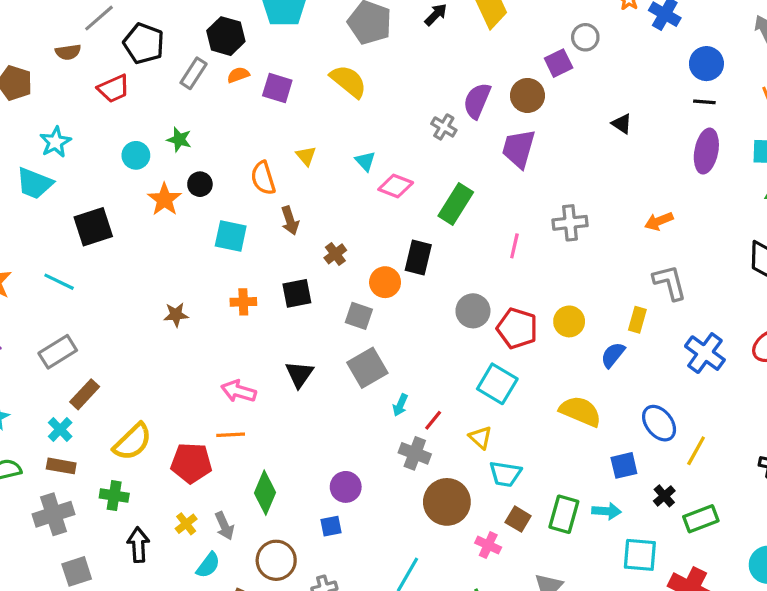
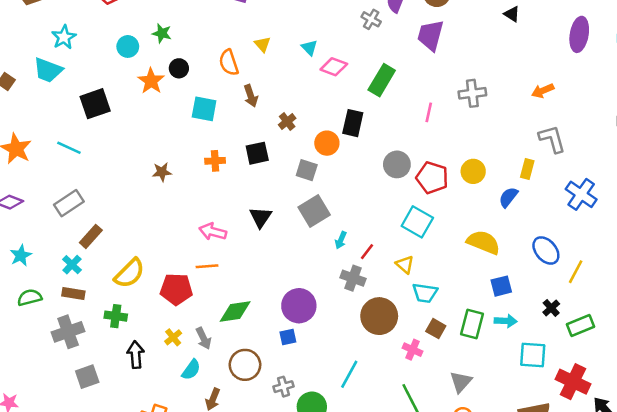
blue square: (624, 465) -> (501, 286), moved
purple circle: (346, 487) -> (299, 306), size x1.4
green diamond: (265, 493) -> (235, 312), turned 60

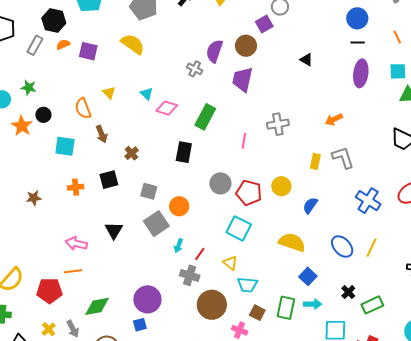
orange circle: (327, 143) -> (179, 206), moved
yellow rectangle: (527, 169) -> (315, 161), moved
yellow line: (576, 272) -> (372, 248), moved
blue square: (501, 286) -> (308, 276), turned -30

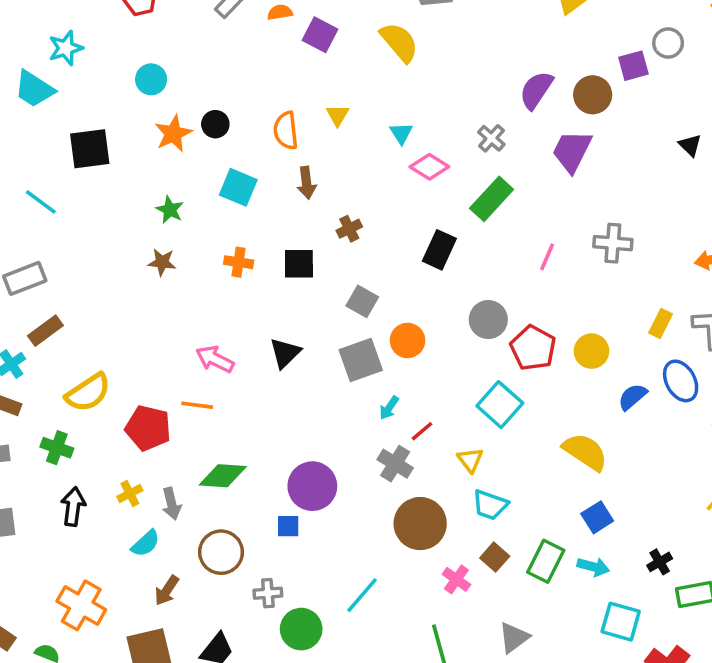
gray cross: (195, 69) -> (491, 138), moved
green star: (29, 88) -> (170, 210), moved
blue ellipse: (342, 247) -> (681, 381), moved

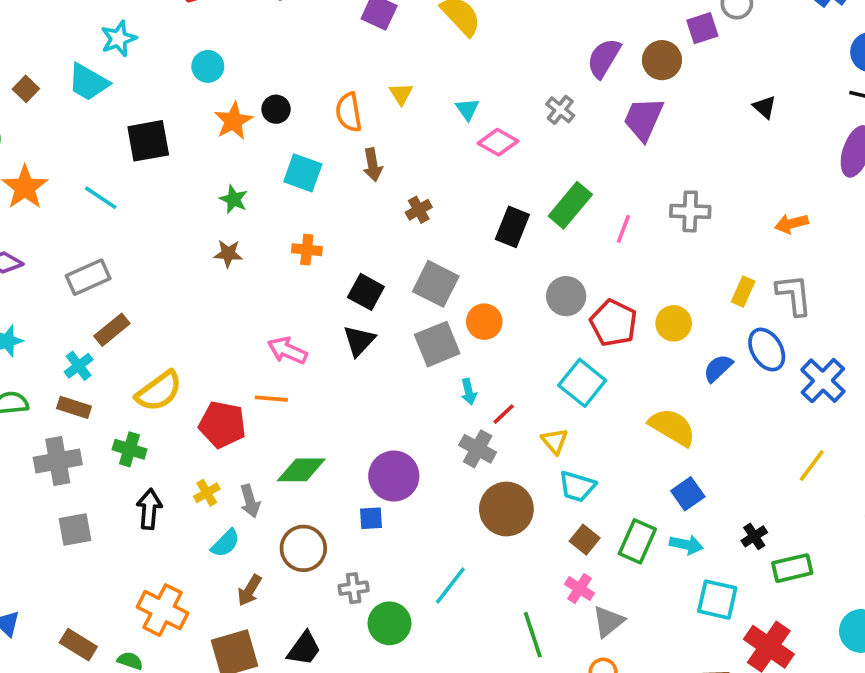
green rectangle: (492, 199) -> (570, 205), moved
black square: (299, 264) -> (366, 292), moved, turned 32
gray square: (362, 301) -> (436, 284), size x1.4
cyan arrow: (389, 408) -> (469, 392), turned -45
pink cross: (456, 579) -> (579, 589), moved

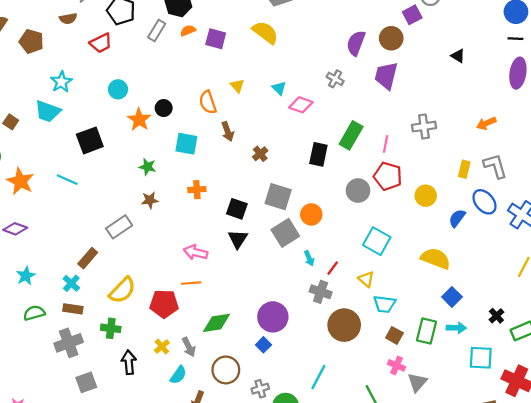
gray rectangle: (88, 277) -> (119, 227), moved
red pentagon: (614, 323) -> (388, 176), moved
blue square: (371, 518) -> (263, 345), turned -32

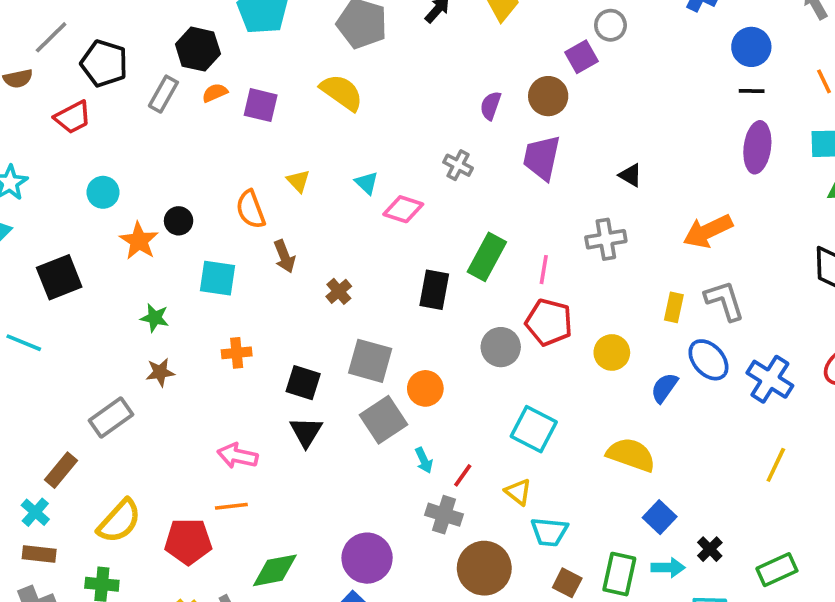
purple semicircle: (356, 43) -> (491, 106), size x0.7
black triangle: (458, 56) -> (630, 175), moved
orange arrow: (486, 123) -> (708, 231), size x1.5
black cross: (496, 316) -> (710, 549), moved

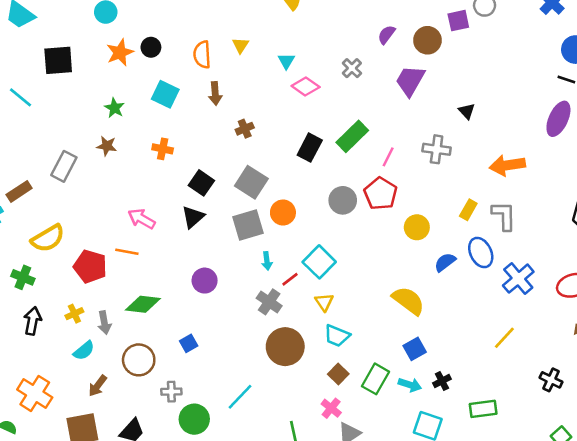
gray rectangle: (111, 417) -> (64, 166), turned -44
cyan square: (534, 429) -> (319, 262), moved
purple circle: (367, 558) -> (205, 281), moved, size x0.7

